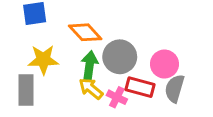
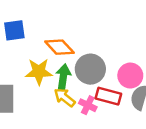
yellow star: (43, 60) -> (39, 72), moved

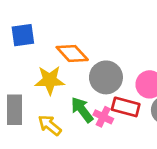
green arrow: (63, 77) -> (82, 110), moved, turned -45
yellow arrow: (65, 97) -> (50, 125), moved

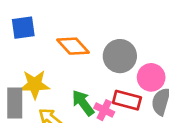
gray circle: (106, 77) -> (120, 56), moved
yellow star: (50, 80) -> (35, 84), moved

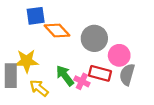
blue square: (23, 28) -> (36, 16), moved

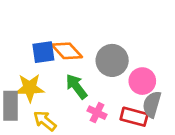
blue square: (36, 16) -> (43, 52), moved
red rectangle: (100, 73) -> (134, 117), moved
green arrow: (65, 76) -> (76, 87), moved

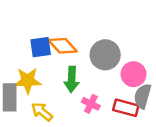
green arrow: (76, 87) -> (72, 79), turned -140

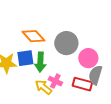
blue square: (41, 47) -> (25, 58), moved
yellow arrow: (42, 112) -> (43, 87), moved

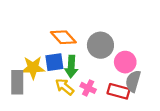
yellow arrow: (43, 87) -> (65, 87), moved

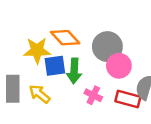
pink circle: (125, 62) -> (119, 66), moved
yellow star: (33, 68) -> (37, 50), moved
yellow arrow: (65, 87) -> (40, 94), moved

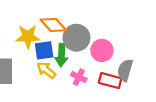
gray circle: (107, 47) -> (76, 38), moved
yellow arrow: (40, 94) -> (46, 70), moved

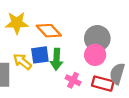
yellow star: (28, 37) -> (17, 23), moved
gray circle: (76, 38) -> (97, 38), moved
yellow arrow: (46, 70) -> (22, 62), moved

